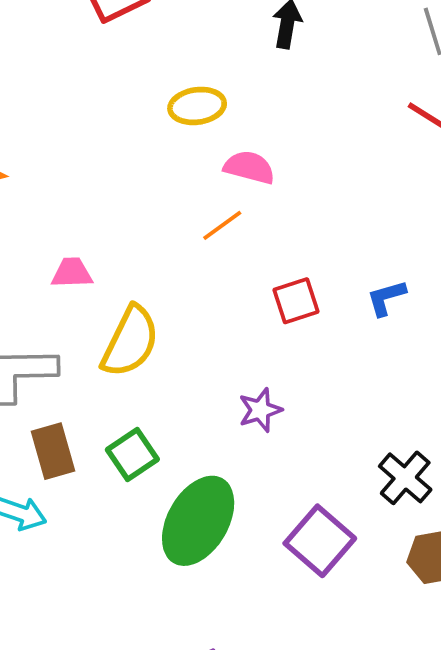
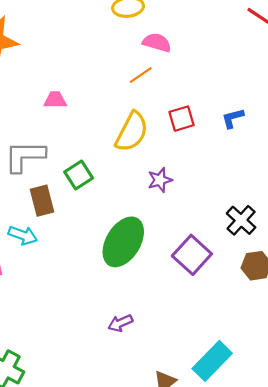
yellow semicircle: (130, 341) -> (132, 132), moved
green square: (132, 454) -> (79, 175), moved

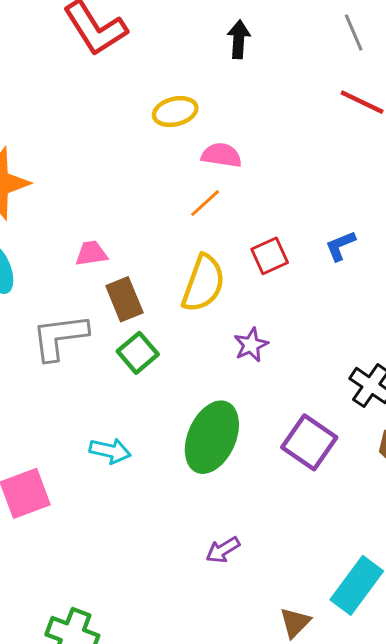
brown rectangle: (42, 201) -> (124, 299), moved
cyan arrow: (23, 235) -> (110, 451), moved

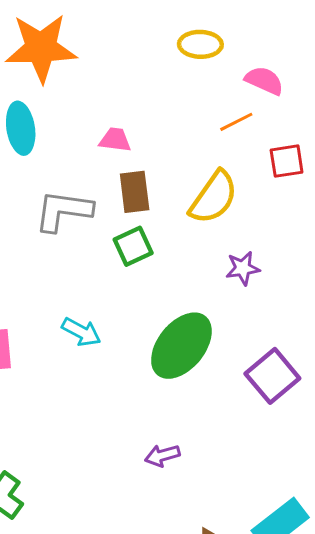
yellow ellipse: (175, 112) -> (200, 44), moved
red square: (270, 256) -> (287, 161), moved

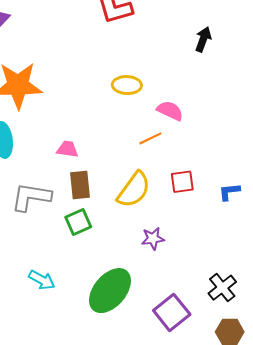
red square: (287, 161) -> (182, 182), moved

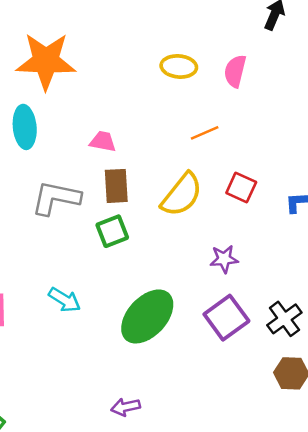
pink semicircle: (170, 111) -> (235, 71), moved, turned -104
red square: (182, 182) -> (241, 187), turned 30
purple star: (153, 239) -> (224, 259), moved
purple square: (172, 312) -> (226, 318), moved

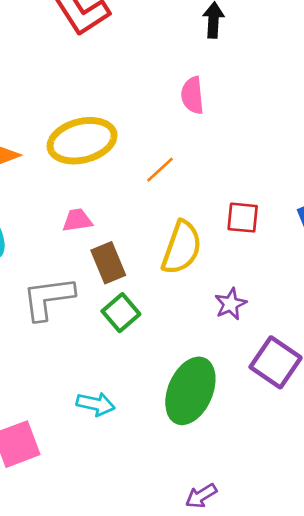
yellow ellipse: (179, 66) -> (82, 141), moved, size x1.6
orange line: (205, 133) -> (160, 170), moved
purple star: (224, 259) -> (231, 304), moved

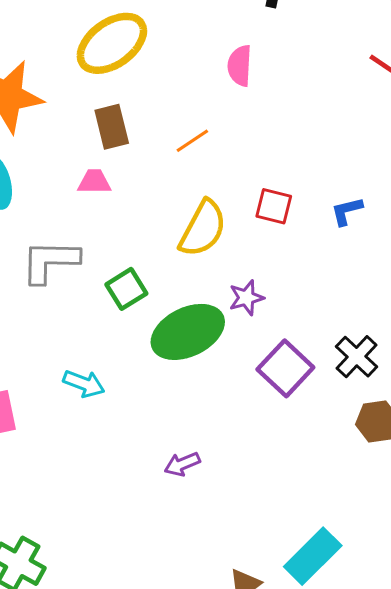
yellow ellipse: (82, 141) -> (112, 43), moved, turned -30
brown rectangle: (108, 263) -> (112, 127), moved
green ellipse: (190, 391) -> (188, 332), moved, turned 32
purple arrow: (201, 496) -> (182, 464), moved

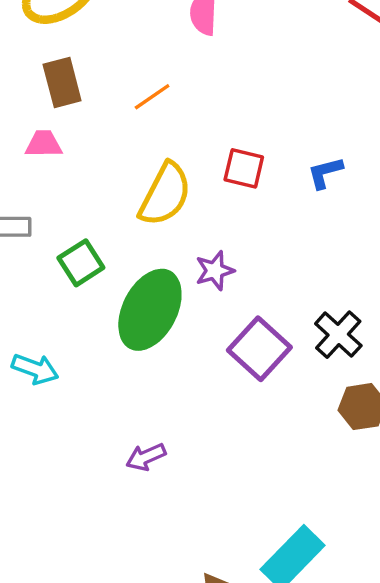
green ellipse: (188, 332) -> (150, 310), turned -36

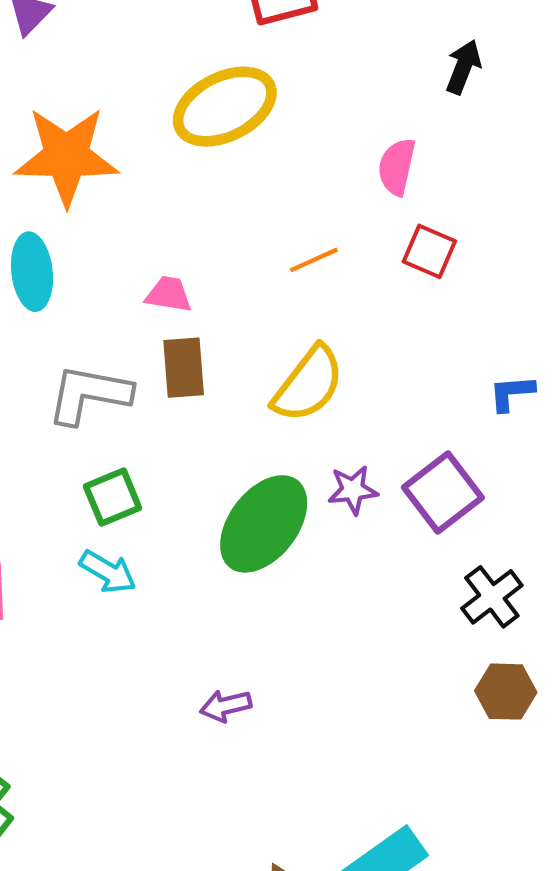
brown rectangle: (62, 82) -> (184, 368), moved
red square: (244, 168) -> (429, 251), moved
green square: (81, 263) -> (113, 497), moved
purple square: (259, 349) -> (443, 493), moved

